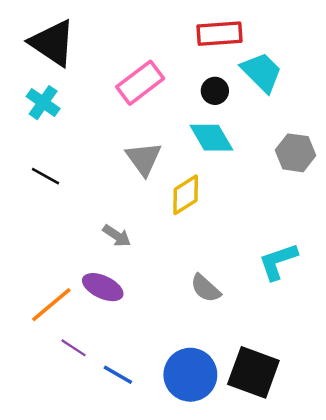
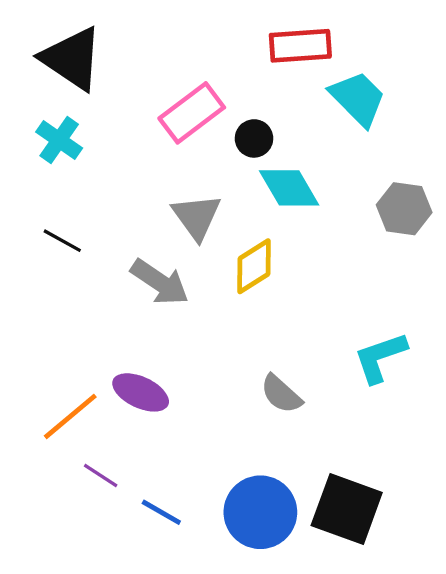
black circle: (215, 91) -> (254, 138), moved
gray arrow: (117, 236) -> (160, 282), moved, size x1.5

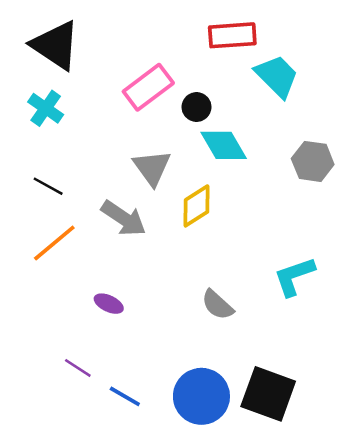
purple ellipse: (141, 392) -> (109, 304), size x0.7
orange line: (70, 416) -> (54, 243), moved

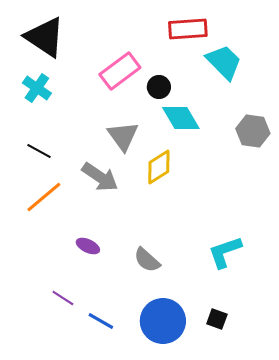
cyan L-shape: (294, 276) -> (225, 252), moved
gray semicircle: (218, 305) -> (147, 260), moved
black square: (268, 394) -> (217, 319), size x0.5

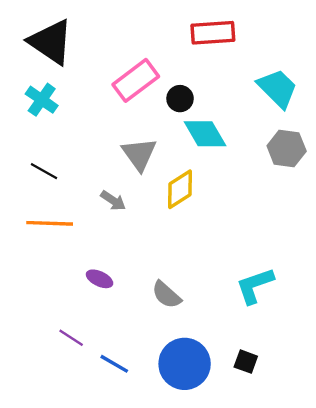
cyan trapezoid: (224, 62) -> (277, 88), moved
gray arrow: (100, 177) -> (113, 201), size x0.6
orange line: (44, 197) -> (50, 223), turned 42

